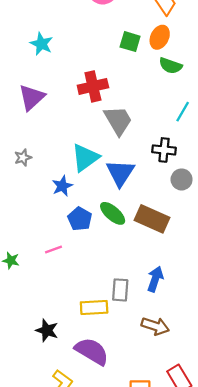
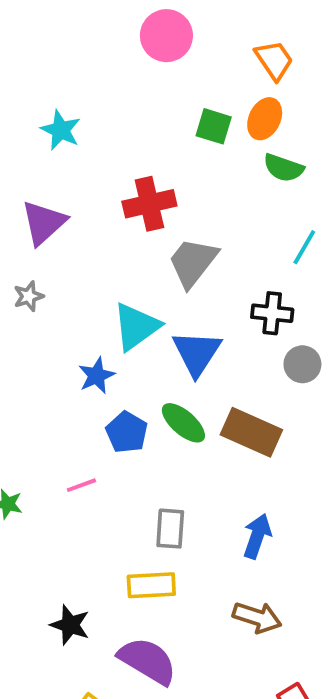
gray trapezoid: (118, 120) -> (193, 262), turned -112
gray star: (23, 158) -> (29, 296), moved
gray rectangle: (120, 290) -> (170, 529), moved

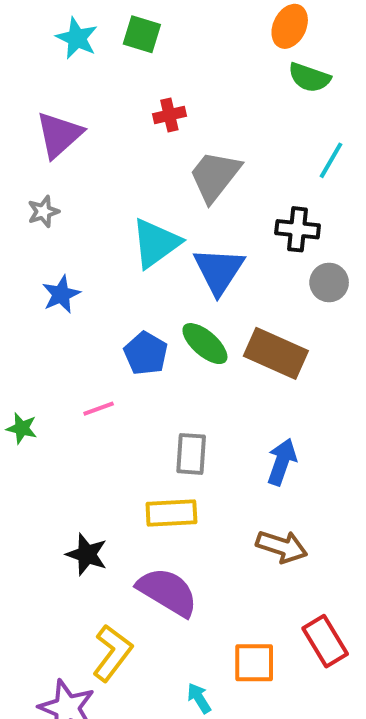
green square: (214, 126) -> (142, 34), moved
red cross: (149, 204) -> (169, 115), size x0.6
blue star: (97, 376) -> (61, 294), moved

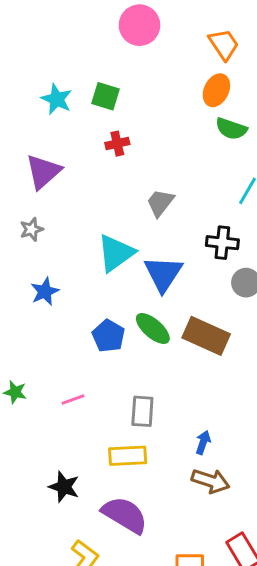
red cross: (169, 115) -> (117, 144), moved
gray trapezoid: (215, 176) -> (160, 203), size x0.7
pink line: (99, 409) -> (73, 400), moved
blue arrow: (282, 462) -> (203, 442), moved, size x0.7

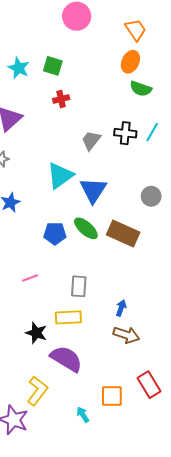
black cross: (222, 243) -> (125, 133), moved
blue pentagon: (108, 336) -> (55, 234), turned -30
black star: (64, 487) -> (36, 333), moved

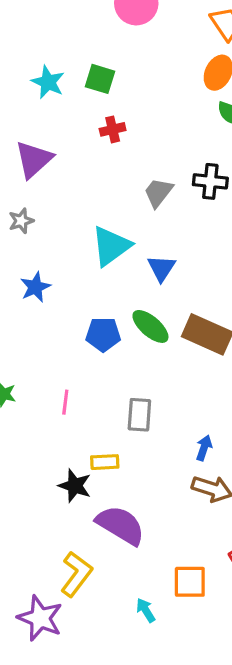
blue triangle: (93, 190) -> (161, 268), size x0.7
pink line: (30, 278) -> (65, 402), turned -63
yellow rectangle: (68, 317) -> (105, 462), moved, size x0.7

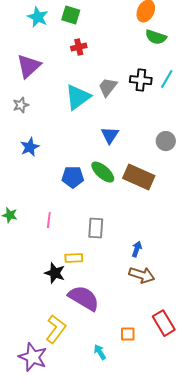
cyan triangle: (111, 246) -> (78, 97), moved
orange square: (190, 582) -> (128, 334), size x0.7

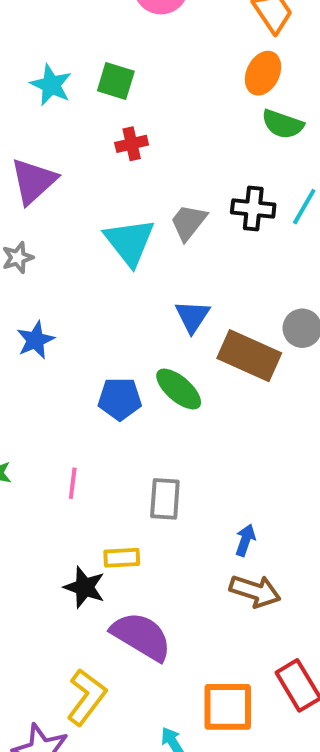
cyan triangle: (78, 97) -> (130, 242), turned -32
brown rectangle: (139, 177) -> (249, 356), moved
orange square: (128, 334) -> (228, 707), size x1.8

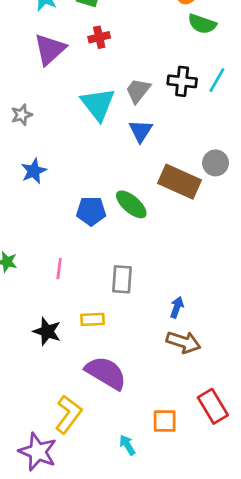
purple triangle: (33, 181) -> (50, 49), moved
blue triangle: (192, 316) -> (141, 131), moved
black star: (84, 587) -> (47, 331), moved
orange square: (228, 707) -> (165, 421), size x0.7

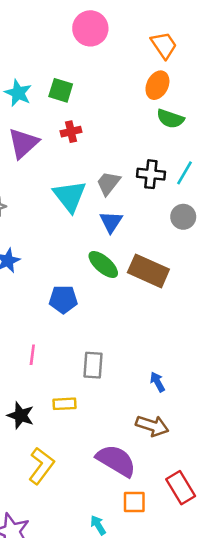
gray circle: (216, 163) -> (183, 217), moved
green ellipse: (131, 204) -> (103, 264), moved
blue arrow: (177, 307) -> (157, 382), moved, turned -48
purple semicircle: (106, 373) -> (116, 461), moved
yellow L-shape: (68, 414) -> (41, 466), moved

